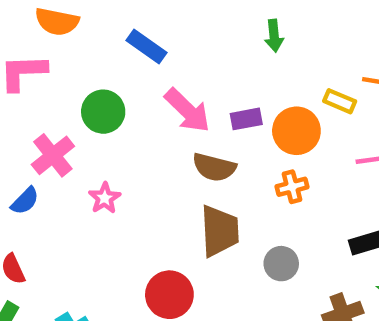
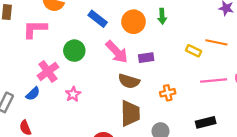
orange circle: (296, 131) -> (134, 22), moved

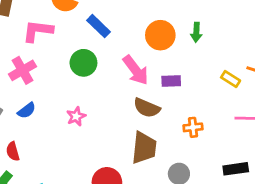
blue rectangle: (98, 19) -> (99, 26), moved
pink cross: (48, 71) -> (23, 70), moved

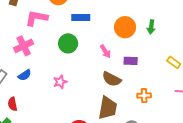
blue rectangle: (99, 26) -> (81, 18), turned -48
pink arrow: (136, 70) -> (105, 51), size x0.6

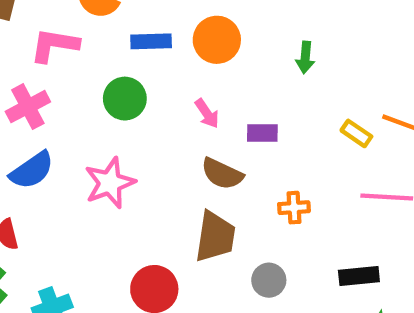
orange circle: (125, 27) -> (217, 40), moved
blue semicircle: (25, 75) -> (32, 170), size x1.5
pink star: (60, 82) -> (110, 183), size x1.6

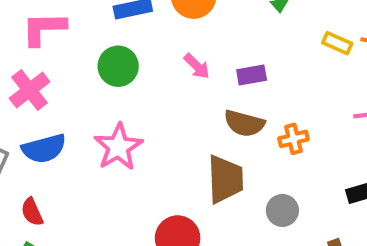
yellow rectangle: (356, 133) -> (337, 43), moved
blue semicircle: (32, 170) -> (44, 149), turned 30
brown semicircle: (222, 174) -> (244, 123), moved

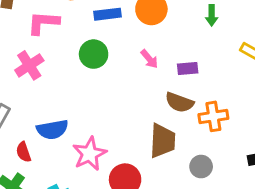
orange cross: (294, 139) -> (213, 116), size x1.4
pink star: (118, 147) -> (89, 154), moved
blue semicircle: (44, 149) -> (52, 130), moved

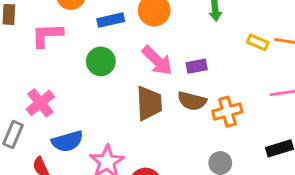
pink arrow: (149, 59) -> (157, 61), size x1.6
pink cross: (29, 65) -> (40, 103), moved
brown trapezoid: (163, 141) -> (149, 103), moved

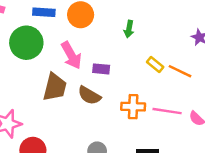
green circle: (101, 61) -> (26, 43), size x1.4
orange cross: (227, 112) -> (133, 107), moved

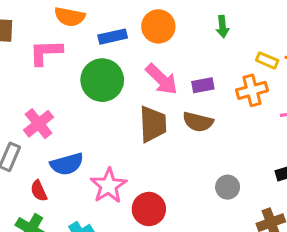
orange cross: (133, 107) -> (252, 90), moved

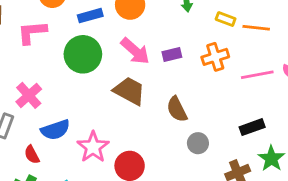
yellow rectangle: (267, 60) -> (226, 19), moved
brown semicircle: (198, 122) -> (177, 109), moved, turned 52
brown trapezoid: (153, 124) -> (129, 91), turned -56

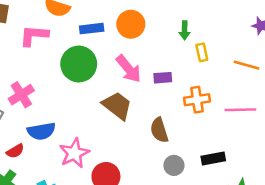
yellow rectangle: (226, 19) -> (202, 52), moved, turned 48
orange cross: (215, 57) -> (197, 100), moved
black rectangle: (252, 127) -> (213, 159), moved
red semicircle: (32, 155) -> (15, 151), turned -102

